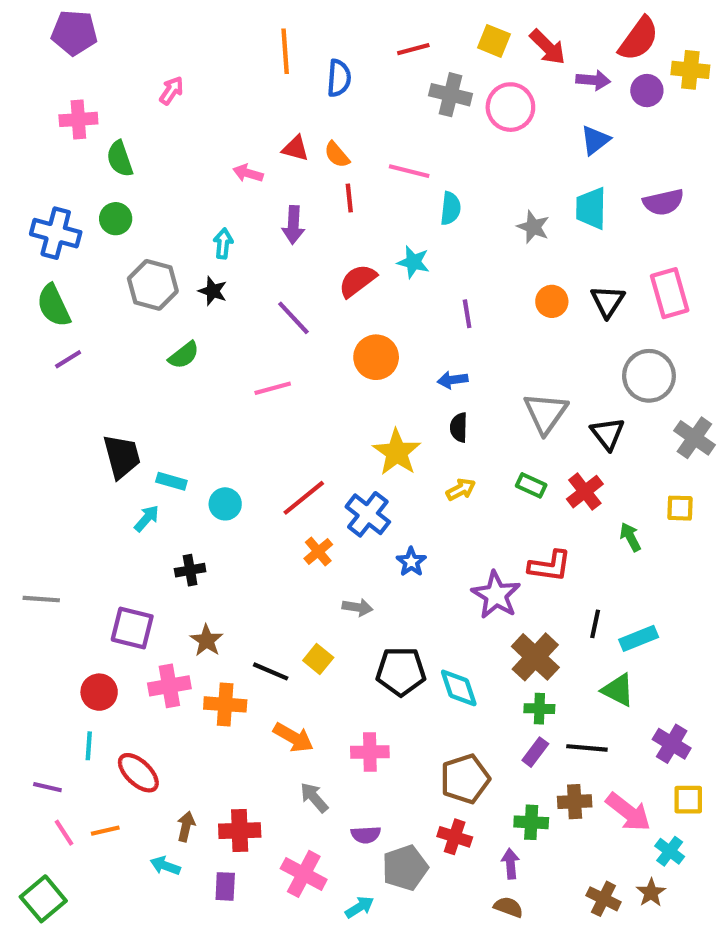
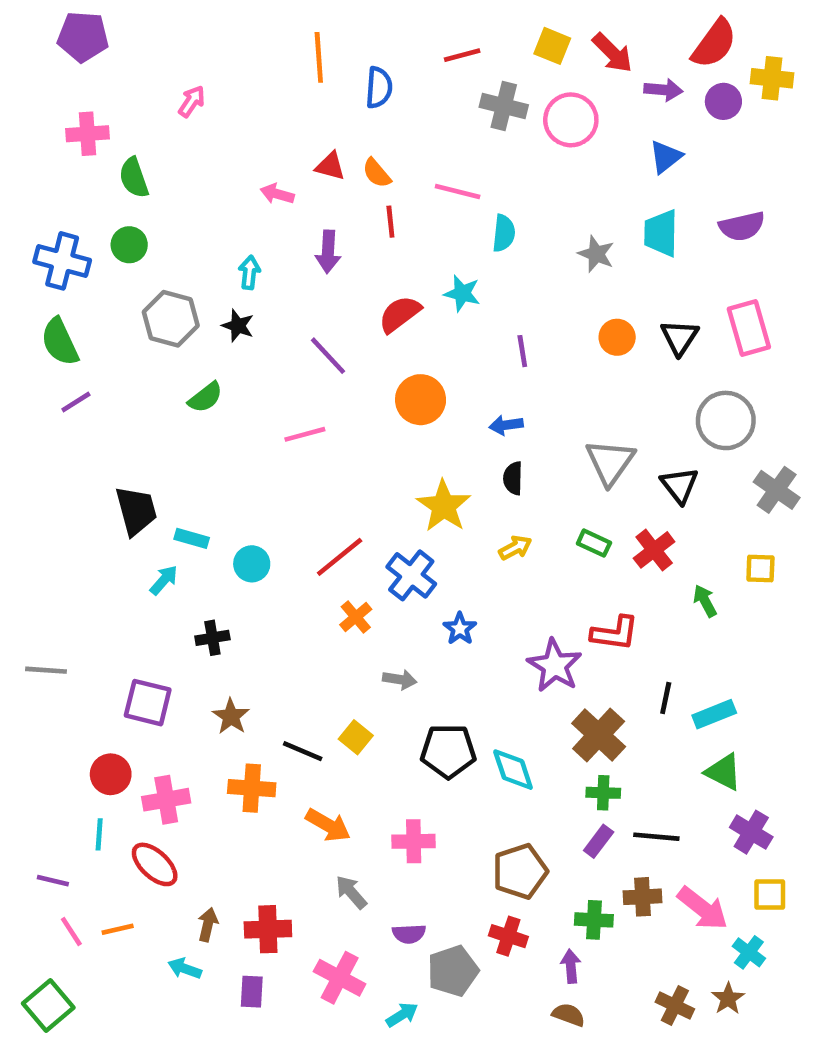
pink cross: (169, 686) -> (166, 800), moved
green triangle: (618, 690) -> (723, 772), moved

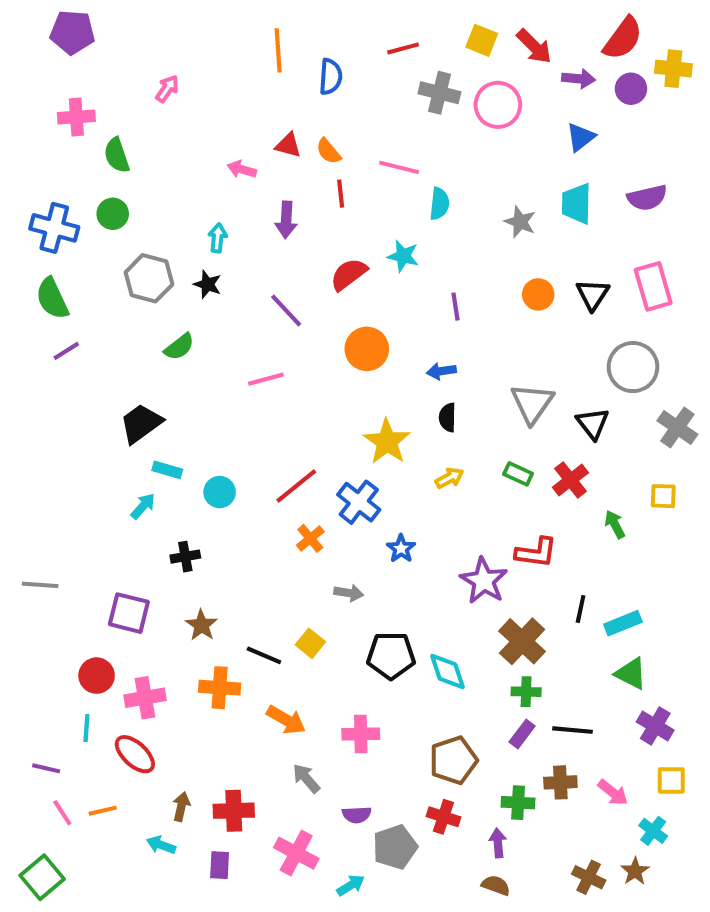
black trapezoid: (136, 511) -> (141, 423), moved, turned -111
pink arrow: (703, 908) -> (613, 793), size x0.7

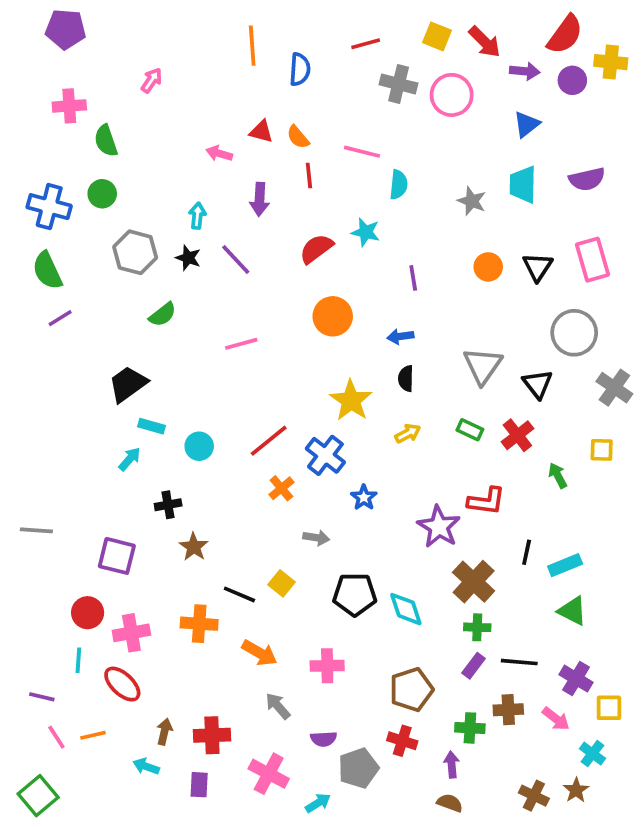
purple line: (286, 311) -> (236, 260), moved
brown star: (201, 625) -> (194, 547), moved
purple cross: (655, 726) -> (576, 679), moved

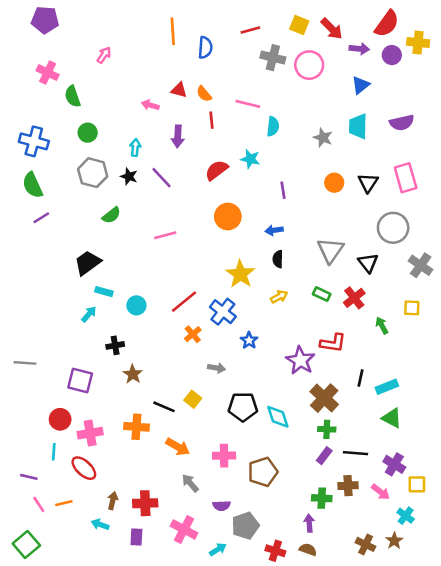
pink cross: (69, 106) -> (48, 73), turned 30
green circle: (102, 194) -> (88, 133), moved
brown pentagon: (411, 690) -> (263, 472), moved
red cross: (402, 741) -> (275, 551), moved

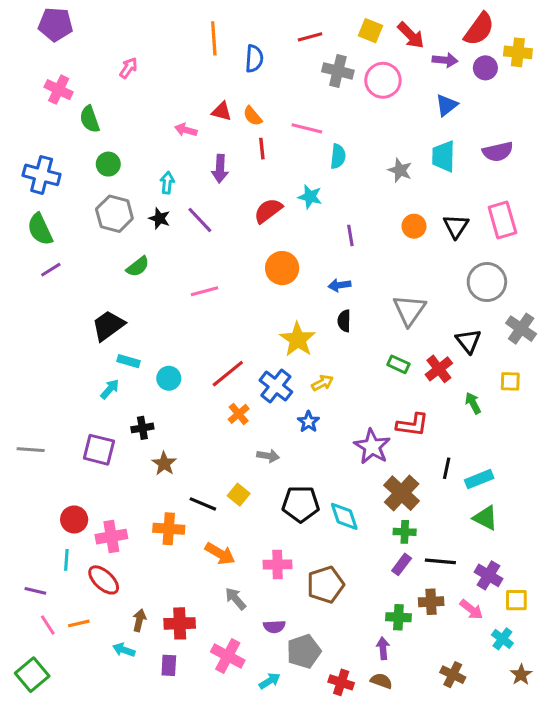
black triangle: (368, 263) -> (468, 341), moved
yellow arrow: (279, 297) -> (322, 383), moved
purple square: (80, 380) -> (99, 450), moved
brown star: (394, 541) -> (521, 675), moved

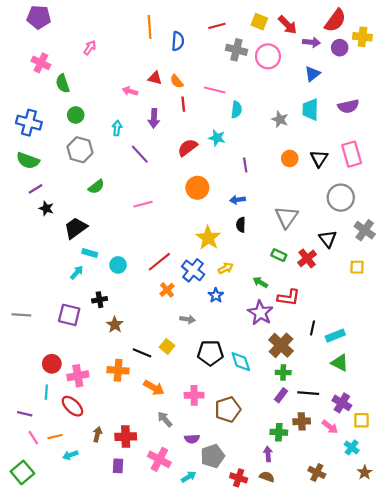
black star: (159, 218) -> (46, 208), moved
green semicircle: (40, 229) -> (28, 161), turned -45
green arrow: (473, 403) -> (260, 282), moved, turned -32
cyan arrow: (124, 650) -> (70, 455), moved, turned -40

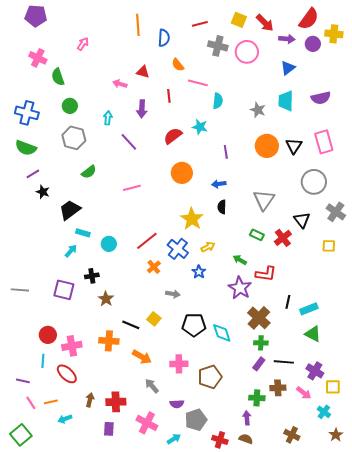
orange semicircle: (177, 81) -> (178, 65), moved
orange circle: (290, 158) -> (267, 146), size x1.5

